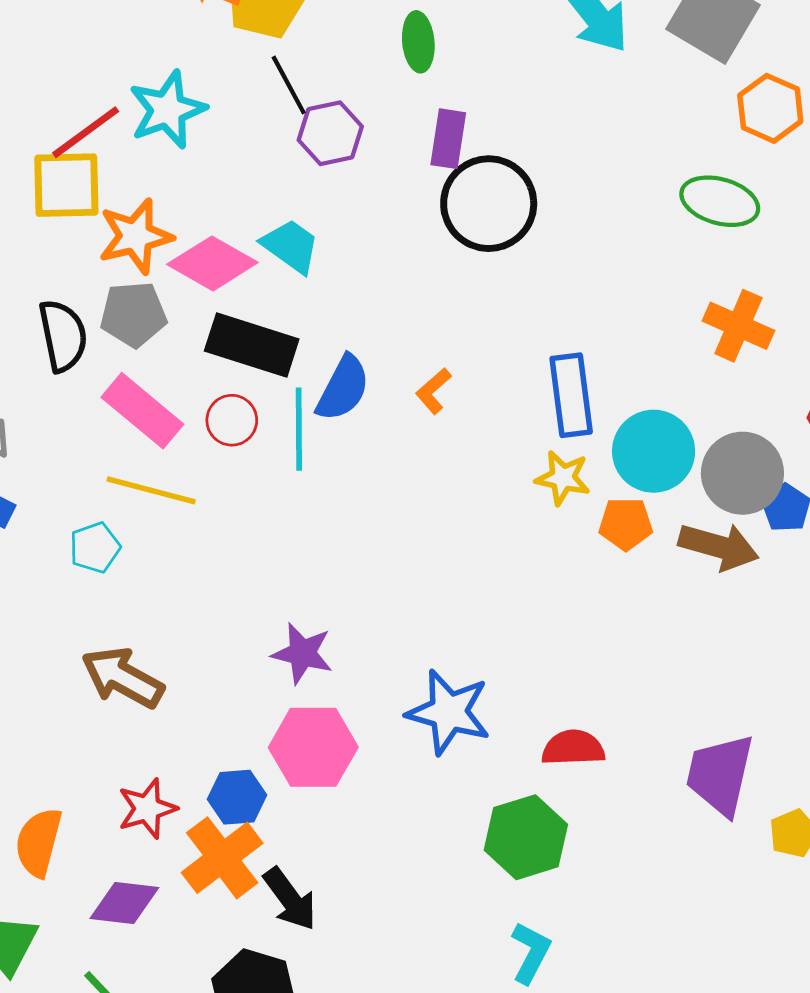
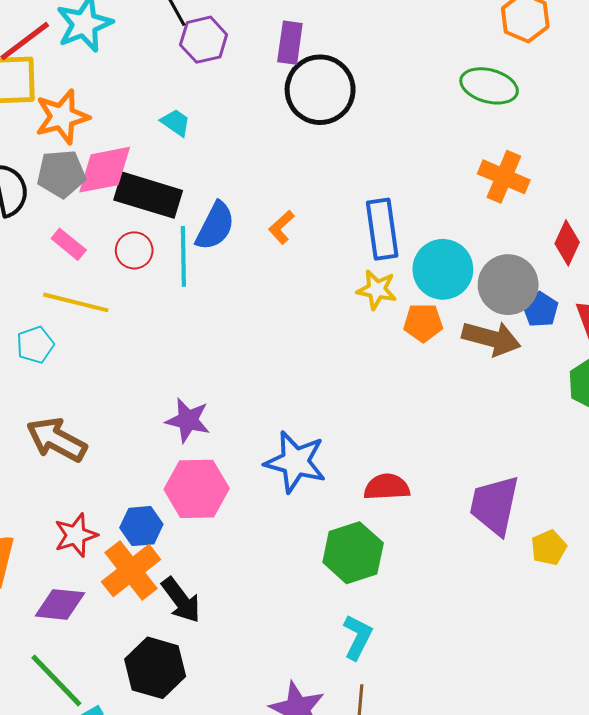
cyan trapezoid: (291, 246) -> (176, 123), size x0.7
pink diamond: (212, 263) -> (105, 170), moved, turned -40
pink rectangle: (142, 411) -> (69, 244), size x0.6

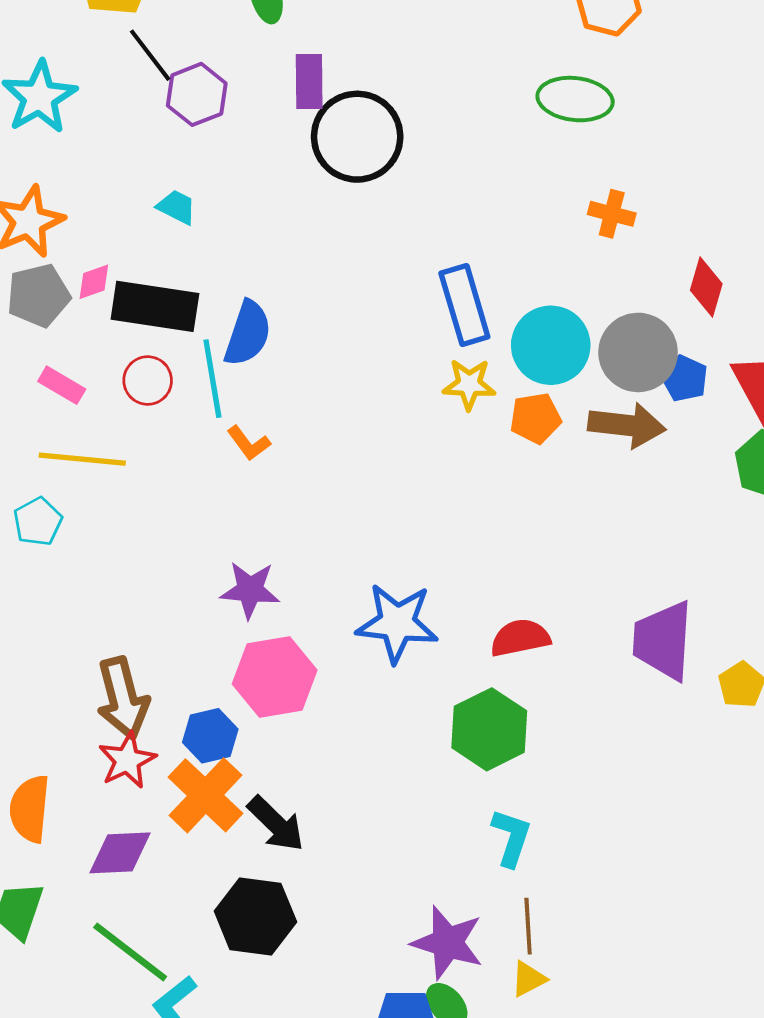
pink diamond: (105, 170) -> (94, 282), size x0.5
orange cross: (504, 177) -> (612, 214), size x0.7
orange L-shape: (281, 227) -> (249, 443), moved, turned -76
brown arrow: (57, 440) -> (123, 698), moved, turned -124

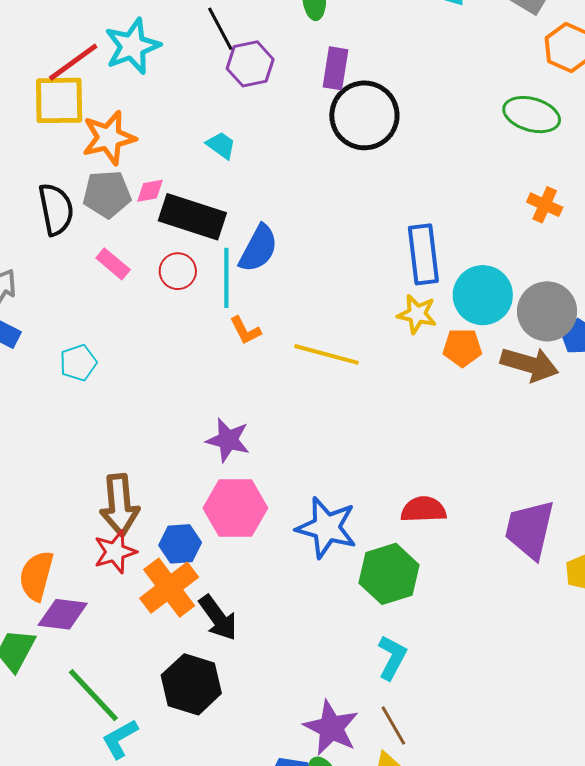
yellow line: (82, 459) -> (327, 354), moved
blue star: (397, 623) -> (326, 528), moved
purple diamond: (120, 853) -> (63, 614), moved
brown line: (528, 926) -> (393, 725), turned -36

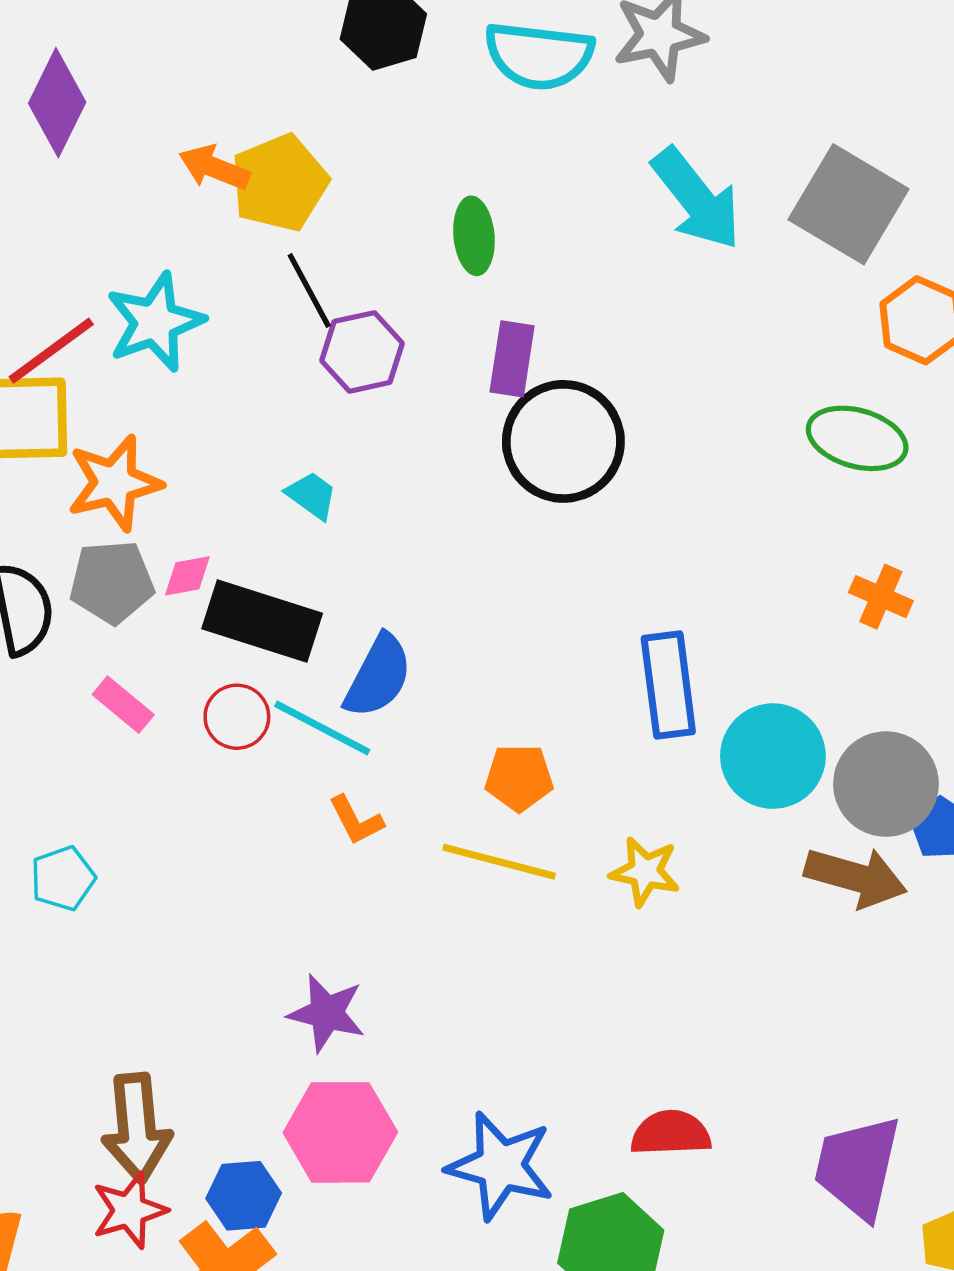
cyan line: (226, 278) -> (322, 728), turned -62
yellow star: (417, 314) -> (645, 872), moved
orange pentagon: (462, 348) -> (519, 778), moved

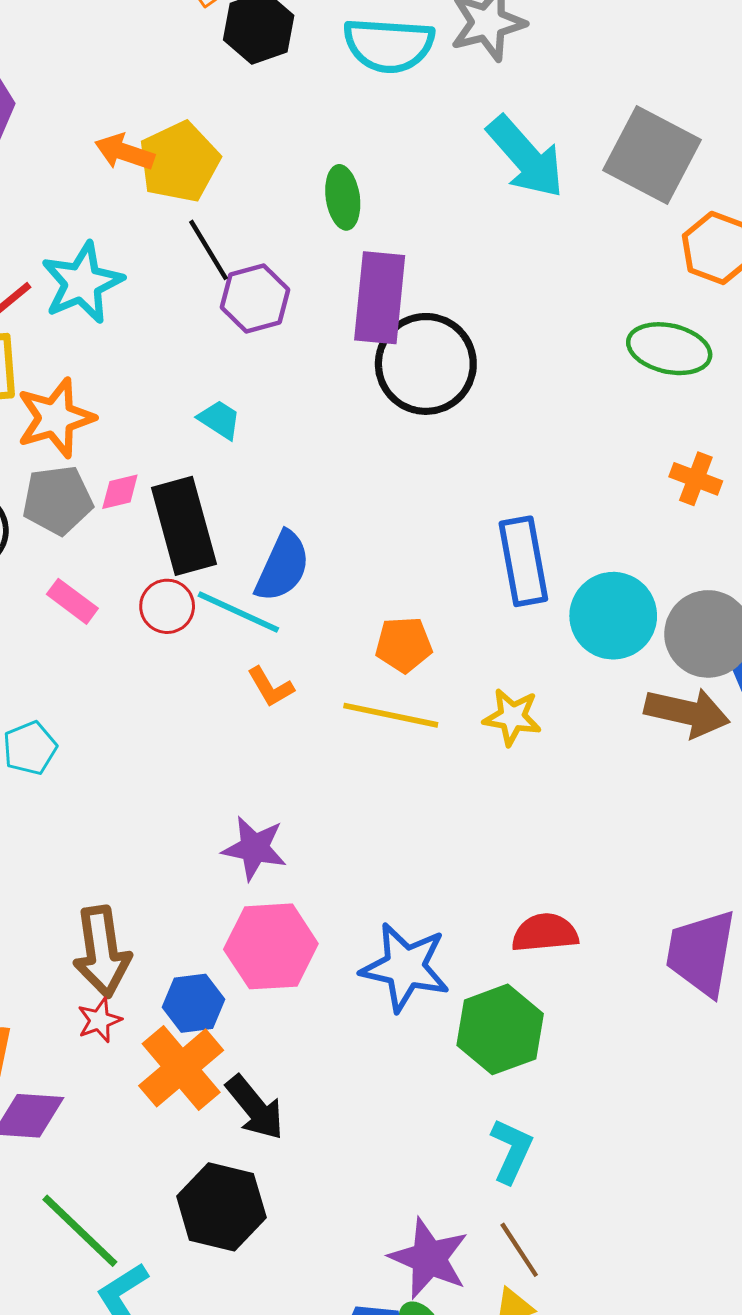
purple rectangle: (512, 359) -> (380, 298), size x1.5
black rectangle: (262, 621) -> (184, 526), turned 60
red star: (129, 1210) -> (99, 1020), size x0.7

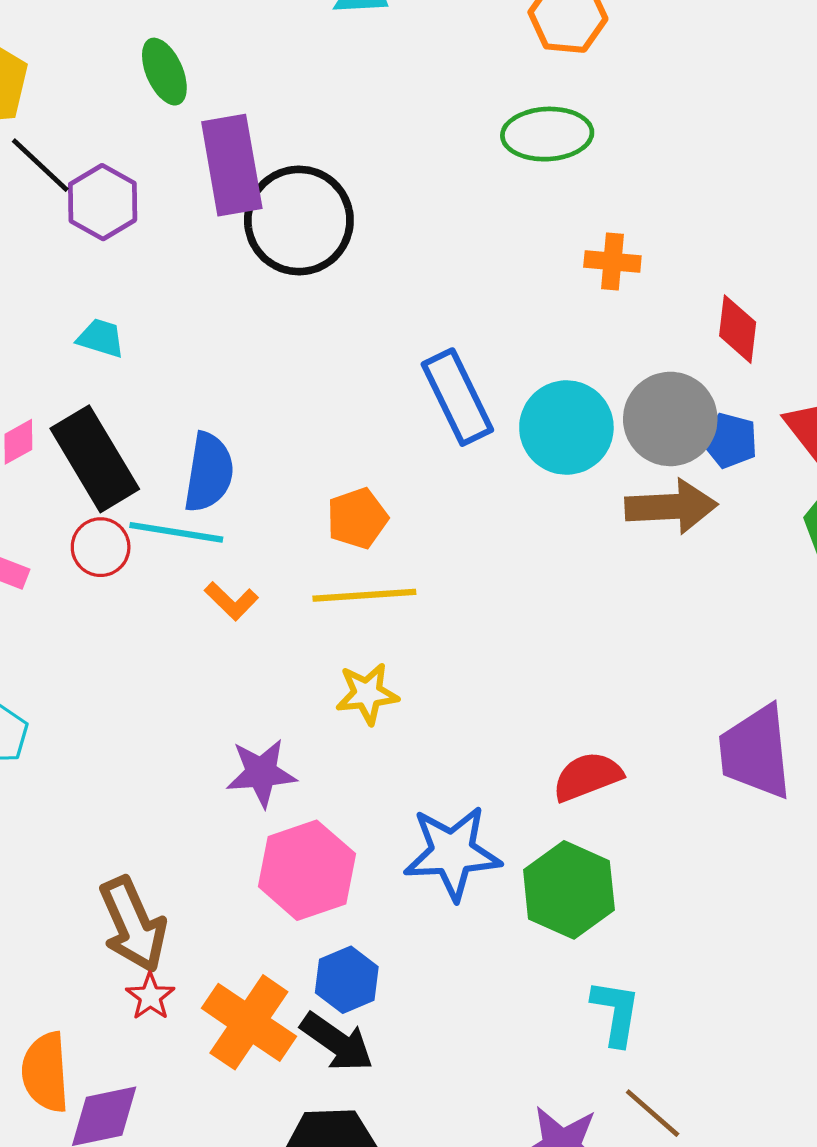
yellow star: (512, 717) -> (367, 694), moved
blue hexagon: (193, 1003) -> (347, 980), moved

